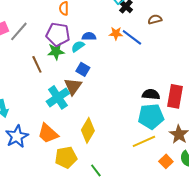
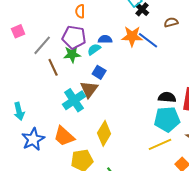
gray line: (19, 31) -> (42, 45), moved
orange star: (116, 33) -> (132, 36), size x1.5

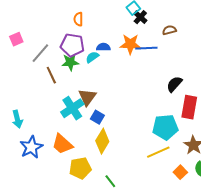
blue line: (148, 40) -> (146, 48), turned -40
blue square: (99, 72) -> (97, 117), moved
black semicircle: (167, 97) -> (174, 84), moved, turned -54

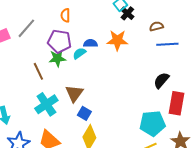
blue line: (146, 48) -> (167, 44), moved
gray line: (40, 53) -> (26, 28), moved
cyan cross: (72, 108) -> (46, 104), moved

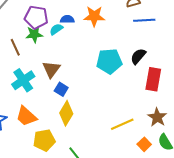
cyan pentagon: (152, 123) -> (109, 61), moved

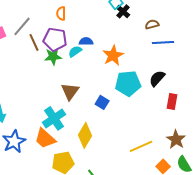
orange star: (94, 16) -> (113, 55), moved, turned -30
brown line: (15, 47) -> (34, 42), moved
red rectangle: (153, 79) -> (172, 101), size x0.7
cyan cross: (23, 80) -> (54, 118), moved
blue square: (61, 89) -> (102, 102), moved

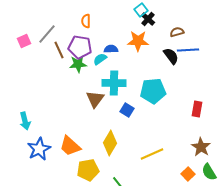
orange star: (113, 55) -> (138, 41), moved, turned 30
black semicircle: (157, 78) -> (171, 56), moved, turned 102
cyan cross: (54, 118) -> (114, 83), moved, turned 35
yellow line: (141, 146) -> (152, 154), moved

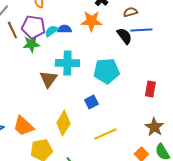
cyan semicircle: (100, 59) -> (51, 31), moved
blue square: (127, 110) -> (91, 102), moved, turned 32

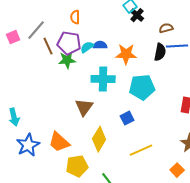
orange star: (91, 21) -> (126, 54), moved
black semicircle: (124, 36) -> (160, 52), turned 48
brown triangle: (48, 79) -> (84, 107), moved

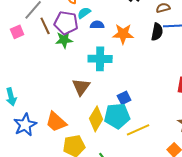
pink square: (13, 37) -> (17, 32), moved
cyan semicircle: (87, 47) -> (84, 13), moved
cyan pentagon: (142, 87) -> (117, 116), moved

